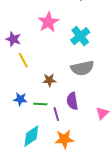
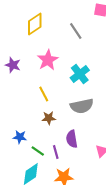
purple star: (13, 39) -> (13, 65), moved
yellow line: (23, 60) -> (44, 94), moved
green line: (40, 104) -> (38, 151), moved, turned 32

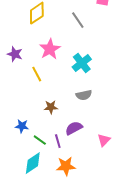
yellow line: (44, 94) -> (37, 74), moved
gray semicircle: (82, 106) -> (84, 95), size x0.7
purple semicircle: (72, 139) -> (74, 128), turned 72

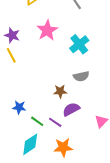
yellow line: (37, 74) -> (11, 55), moved
brown star: (51, 107) -> (60, 91), moved
purple line: (58, 141) -> (55, 122), turned -40

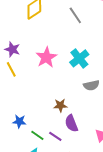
pink star: (47, 30) -> (46, 57), moved
gray semicircle: (81, 76) -> (91, 85), moved
purple semicircle: (71, 109) -> (71, 123), turned -84

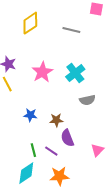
gray line: (75, 15) -> (71, 30), turned -42
blue star: (19, 121) -> (30, 115), moved
green line: (37, 135) -> (33, 150), turned 40

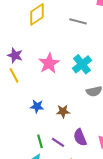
purple semicircle: (67, 138) -> (80, 137), moved

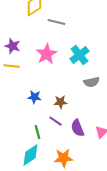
gray line: (78, 21) -> (56, 22), moved
yellow line: (14, 75) -> (11, 66), turned -56
purple line: (58, 142) -> (55, 121), moved

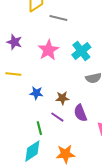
yellow line: (11, 66) -> (13, 74), moved
purple semicircle: (77, 128) -> (80, 113), moved

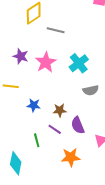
purple star: (14, 42) -> (21, 56), moved
cyan diamond: (32, 151) -> (16, 163), moved, turned -45
orange star: (65, 154) -> (71, 157), moved

